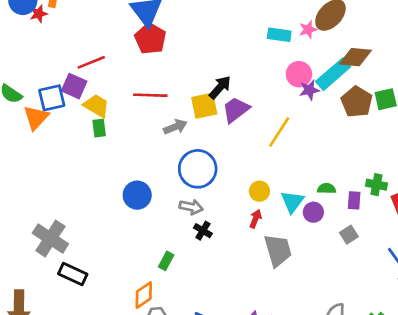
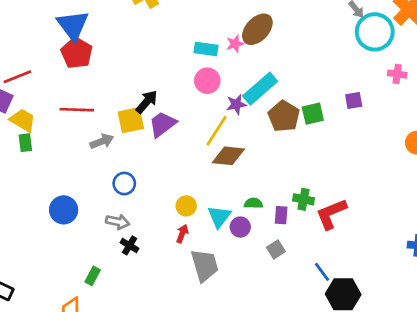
brown diamond: (355, 57) -> (228, 156), moved
pink circle: (299, 74) -> (207, 81), moved
yellow line: (279, 132) -> (217, 131), moved
blue circle: (198, 169) -> (124, 184), size x0.6

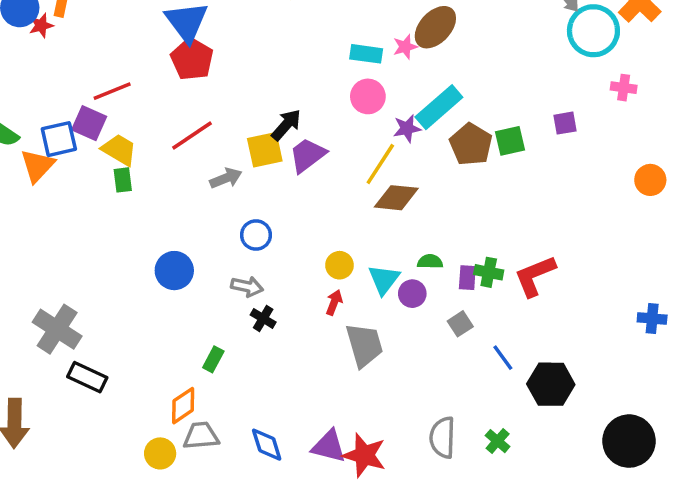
red line: (77, 110) -> (192, 136), turned -36
green cross: (304, 199) -> (489, 272), moved
blue line: (322, 272) -> (503, 358), moved

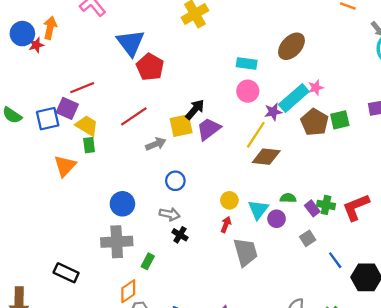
pink star: (405, 47) -> (316, 88), moved
red pentagon: (192, 59) -> (150, 67), moved
orange triangle: (38, 166) -> (65, 166), moved
purple rectangle: (467, 278) -> (312, 208), turned -42
gray cross: (57, 329) -> (117, 242), moved, turned -36

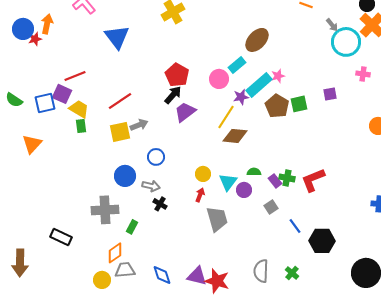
cyan rectangle: (247, 63) -> (237, 65), moved, turned -48
red pentagon: (150, 67) -> (177, 75), moved
yellow square: (181, 126) -> (120, 132), moved
orange triangle: (65, 166) -> (32, 144), moved
blue circle: (122, 204) -> (125, 176), moved

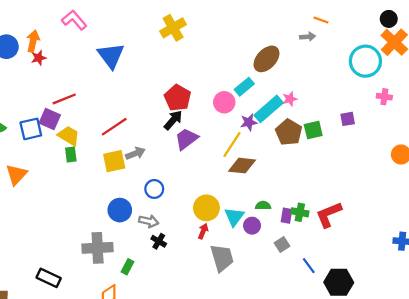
gray arrow: (332, 25) -> (308, 37), moved, turned -56
red star: (35, 39) -> (39, 58), moved
yellow circle: (203, 174) -> (206, 208), size x1.5
purple rectangle: (275, 181) -> (286, 216), turned 48

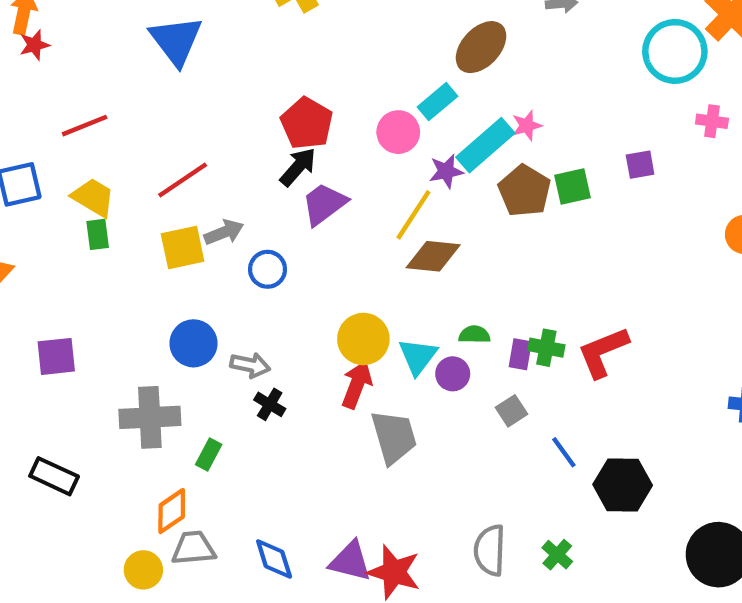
purple square: (50, 119) -> (56, 356), moved, turned -30
blue circle: (154, 189) -> (268, 269), moved
red arrow: (203, 231) -> (357, 385), size x1.5

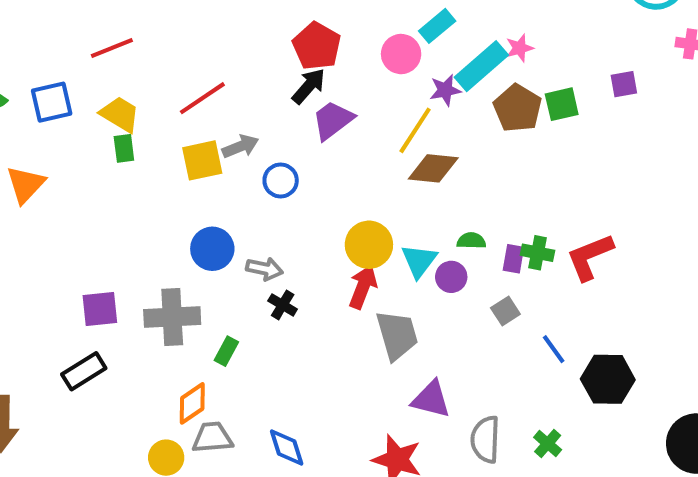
purple square: (56, 356) -> (100, 309), moved
black rectangle: (54, 476) -> (84, 371), turned -57
purple triangle: (350, 561) -> (431, 399), moved

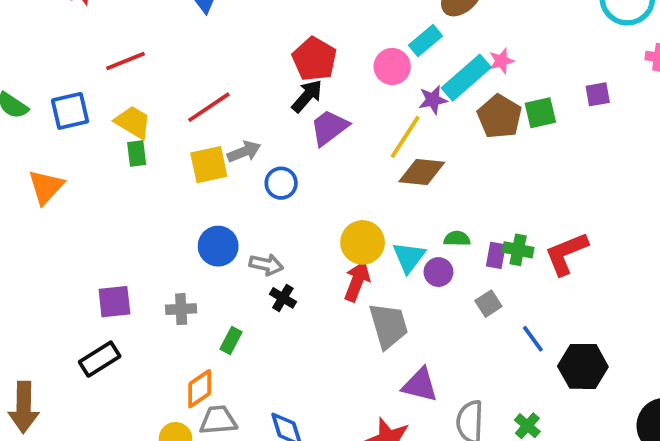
gray cross: (172, 317) -> (181, 309), size x0.6

